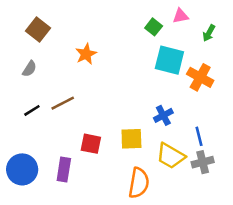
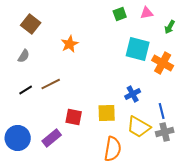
green square: (154, 27) -> (120, 14), moved, turned 32
purple rectangle: (64, 169) -> (52, 138), turned 42

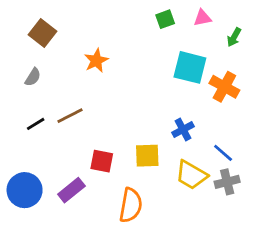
blue line: (162, 111) -> (223, 153), turned -35
orange semicircle: (113, 149) -> (131, 205), moved

